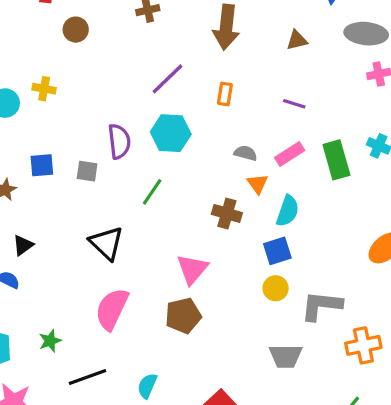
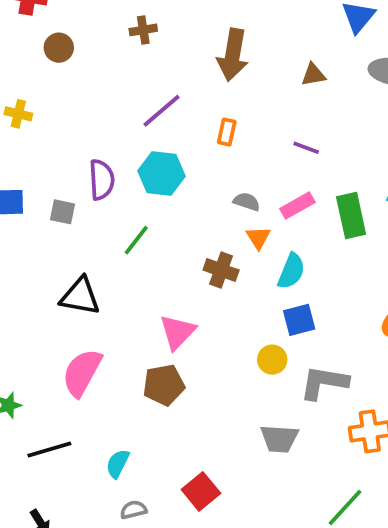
black triangle: (107, 243) -> (80, 296), turned -36
blue square: (277, 251) -> (299, 320), moved

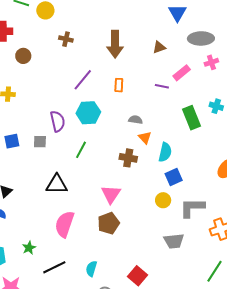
brown cross: (143, 30) -> (66, 39), turned 32
pink rectangle: (297, 205) -> (182, 73), moved

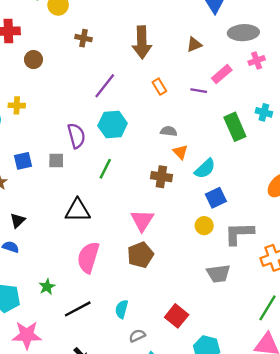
orange rectangle: (119, 85) -> (159, 87), moved, turned -32
cyan semicircle: (165, 152) -> (205, 169), turned 36

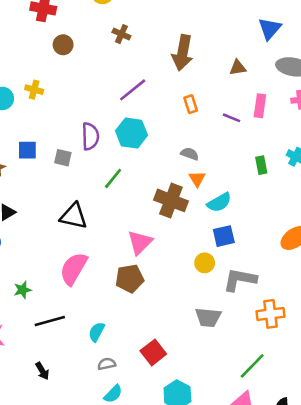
pink rectangle: (222, 74) -> (260, 106), turned -54
green rectangle: (235, 127) -> (261, 165), size x0.6
brown cross: (161, 177) -> (171, 200), size x1.4

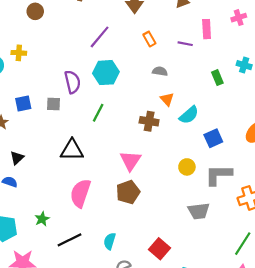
gray semicircle: (190, 154) -> (160, 71), moved
brown cross: (171, 200) -> (149, 121), size x0.7
blue square: (224, 236) -> (213, 138), moved

